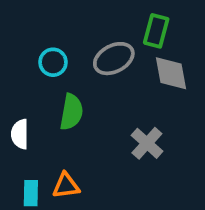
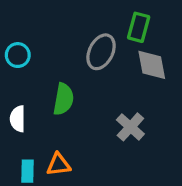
gray ellipse: (114, 59) -> (101, 52), turned -36
cyan circle: (53, 62) -> (18, 55), moved

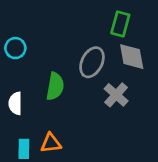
gray ellipse: (101, 52) -> (92, 62), moved
gray cross: (130, 127) -> (116, 95), moved

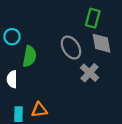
gray ellipse: (92, 62) -> (71, 48), turned -60
green semicircle: (55, 86) -> (29, 56), moved

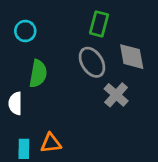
green rectangle: (93, 18) -> (99, 24), moved
cyan circle: (12, 37) -> (25, 31), moved

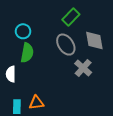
green rectangle: (99, 24) -> (71, 17), turned 30
cyan circle: (25, 31) -> (23, 31), moved

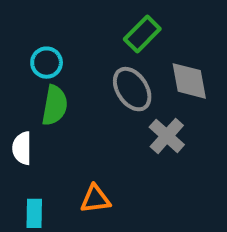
orange triangle: (36, 103) -> (95, 199), moved

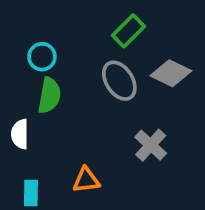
gray diamond: (189, 81) -> (171, 73), turned -54
gray cross: (167, 136) -> (151, 145), moved

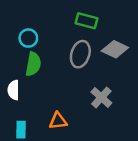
green rectangle: (129, 31) -> (86, 21), turned 60
gray ellipse: (119, 81) -> (80, 54), turned 50

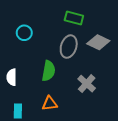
green semicircle: (33, 64) -> (49, 71), moved

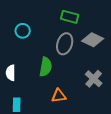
gray cross: (87, 84) -> (94, 79), moved
orange triangle: (50, 104) -> (59, 96), moved

